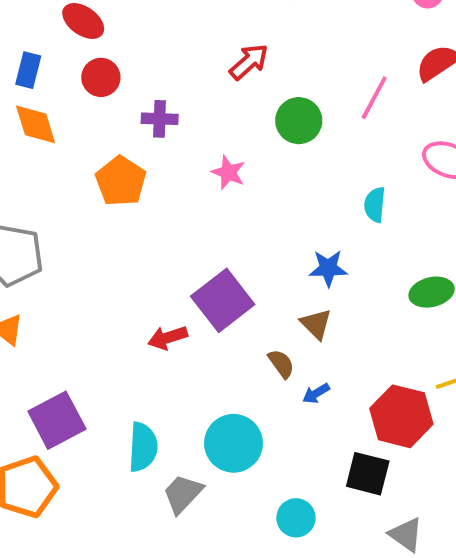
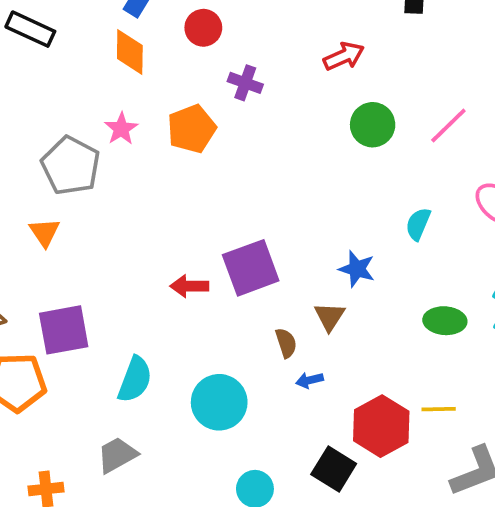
pink star: (228, 172) -> (121, 129), moved
gray trapezoid: (183, 494) -> (117, 455), moved

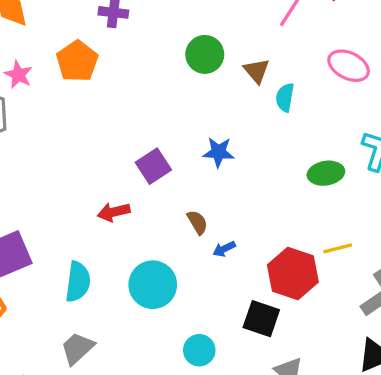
green circle: (373, 125) -> (205, 54), moved
purple square: (251, 268) -> (153, 166), size x0.7
blue star: (357, 269) -> (219, 152), moved
red arrow: (189, 286) -> (114, 212), moved
brown triangle: (330, 316) -> (257, 71), moved

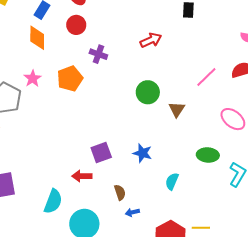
cyan semicircle: (285, 97) -> (172, 181), moved
green ellipse: (326, 173) -> (208, 155), moved
red arrow: (114, 212) -> (82, 176), moved
cyan semicircle: (78, 282) -> (53, 201), moved

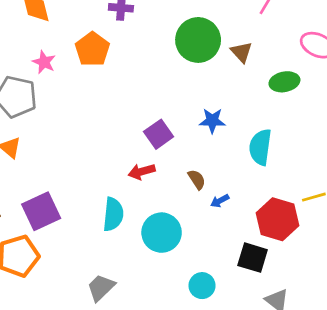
green circle: (148, 92) -> (198, 40), size x1.4
green ellipse: (208, 155) -> (284, 82), moved
cyan semicircle: (172, 181) -> (260, 147), size x1.5

